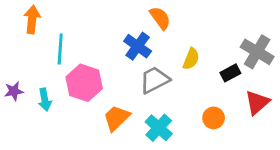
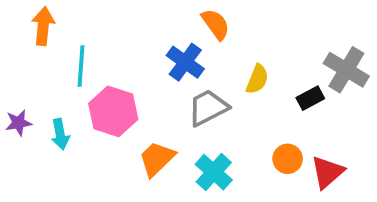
red triangle: (257, 102) -> (327, 172), moved

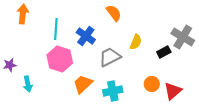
blue cross: (185, 62) -> (86, 36), moved
cyan line: (81, 66) -> (56, 29), moved
cyan arrow: (60, 134) -> (28, 84), moved
cyan cross: (214, 172) -> (113, 91), turned 36

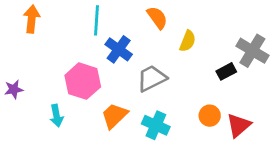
cyan line: (56, 29) -> (96, 20), moved
yellow semicircle: (136, 42) -> (188, 41), moved
cyan arrow: (28, 84) -> (56, 116), moved
cyan cross: (113, 91) -> (156, 125), turned 36

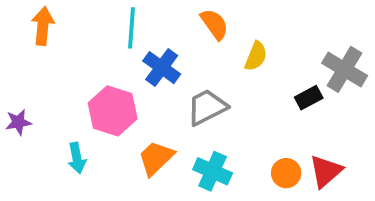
orange circle: (210, 116) -> (286, 173), moved

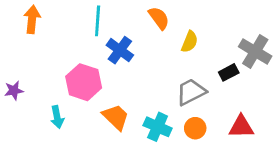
gray trapezoid: (207, 107) -> (191, 92), moved
orange trapezoid: (156, 158) -> (116, 117), turned 88
red triangle: (326, 171) -> (241, 127), turned 40
orange circle: (286, 173) -> (195, 128), moved

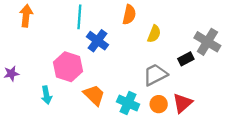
orange semicircle: (159, 18) -> (129, 15), turned 48
red triangle: (241, 127) -> (182, 103), moved, turned -40

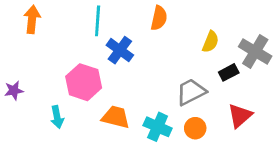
yellow semicircle: (154, 34) -> (211, 42), moved
orange trapezoid: (94, 95) -> (116, 117), turned -30
red triangle: (182, 103) -> (240, 116), moved

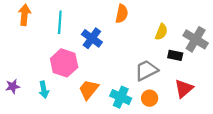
cyan line: (98, 21) -> (60, 22), moved
black rectangle: (229, 72) -> (175, 55), turned 40
purple star: (14, 91) -> (13, 86), moved
orange trapezoid: (116, 117) -> (89, 90), turned -65

